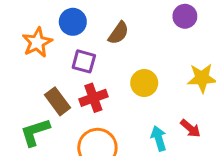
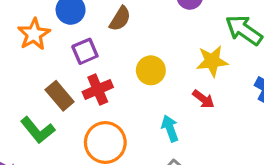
purple square: (84, 61) -> (85, 51), turned -35
red arrow: (190, 128) -> (203, 99), moved
green L-shape: (35, 132) -> (38, 130), turned -108

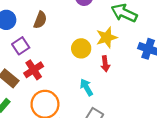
yellow circle: (151, 70) -> (81, 48), moved
red arrow: (203, 99) -> (105, 64), turned 56

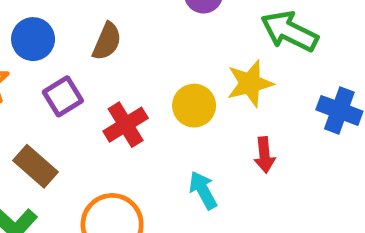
red arrow: (105, 64) -> (264, 155), moved
red cross: (34, 70) -> (126, 125), moved

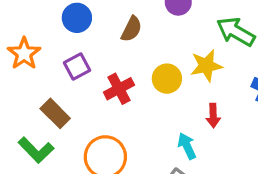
blue circle: (33, 39) -> (77, 18), moved
brown semicircle: (107, 41) -> (131, 29), moved
cyan arrow: (203, 190) -> (187, 146), moved

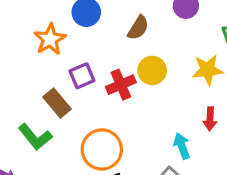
orange star: (24, 54) -> (50, 39), moved
purple square: (77, 67) -> (82, 76), moved
yellow circle: (167, 79) -> (152, 70), moved

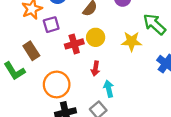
purple square: (82, 76) -> (51, 25), moved
red arrow: (210, 119) -> (95, 69), moved

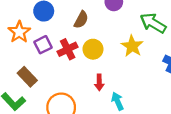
yellow star: (132, 41) -> (132, 46), turned -30
red cross: (74, 44) -> (68, 49), moved

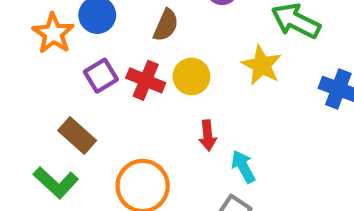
orange star: (19, 32) -> (53, 33), moved
red cross: (68, 49) -> (146, 80), turned -36

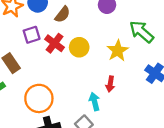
brown semicircle: (166, 25) -> (62, 14), moved
red arrow: (208, 135) -> (110, 84), moved

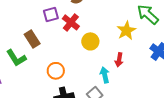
yellow circle: (79, 47) -> (90, 41), moved
orange circle: (39, 98) -> (56, 71), size x0.7

